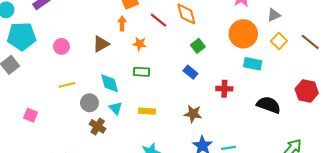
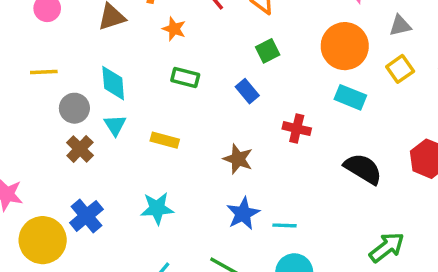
green rectangle: (141, 72) -> (185, 78), moved

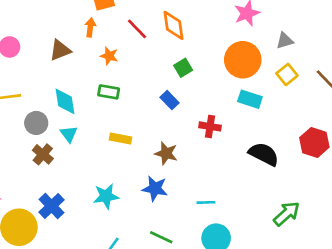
green rectangle: (185, 78) -> (109, 92), moved
yellow rectangle: (165, 140) -> (121, 139), moved
blue star: (243, 214) -> (155, 188), moved, turned -30

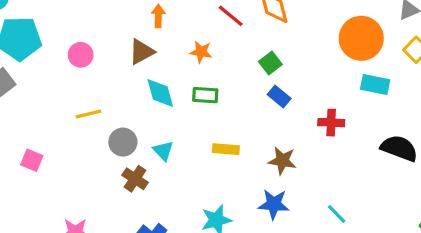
orange arrow: (90, 27) -> (158, 16), moved
green square: (183, 68) -> (270, 63), moved
cyan diamond: (65, 101) -> (160, 93), moved
cyan line: (206, 202) -> (337, 214), turned 54

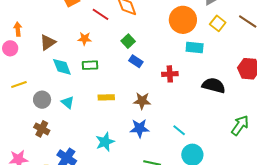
orange arrow: (158, 16) -> (18, 29), moved
brown cross: (135, 179) -> (42, 129), moved

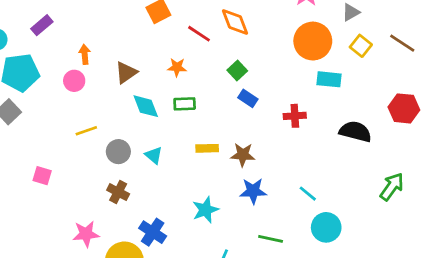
brown star: (142, 101) -> (243, 155), moved

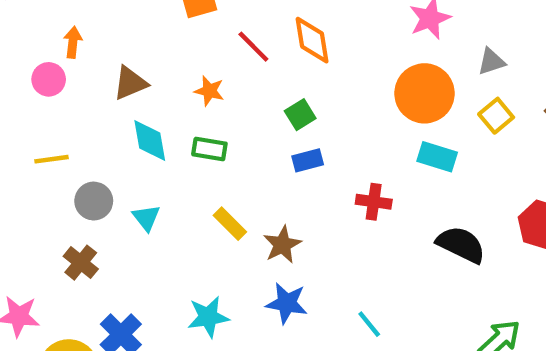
blue rectangle: (248, 98) -> (308, 160), turned -60
yellow rectangle: (207, 148) -> (230, 224), turned 35
brown star: (243, 155) -> (282, 245), turned 30

